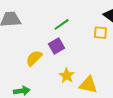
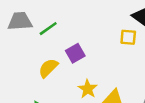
green line: (62, 24) -> (48, 29), moved

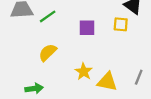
purple square: (75, 53) -> (87, 28), moved, turned 30

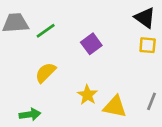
yellow square: (121, 24) -> (148, 45), moved
purple square: (87, 28) -> (91, 44), turned -36

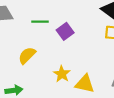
green line: (46, 31) -> (40, 22), moved, turned 35

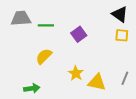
green line: (40, 22) -> (46, 25), moved

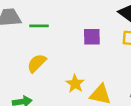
purple square: (79, 34) -> (92, 37), moved, turned 35

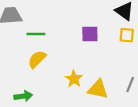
green line: (39, 26) -> (36, 34), moved

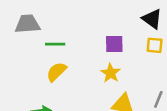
yellow star: (74, 79) -> (110, 73), moved

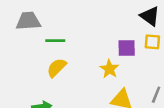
purple square: (114, 44) -> (127, 48), moved

